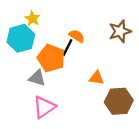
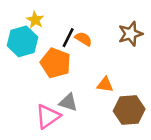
black line: (67, 48) -> (68, 38), moved
gray triangle: (37, 78) -> (68, 102), moved

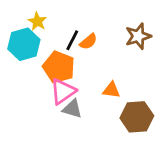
orange semicircle: (83, 39) -> (88, 42), turned 108
pink triangle: (48, 116) -> (63, 91), moved

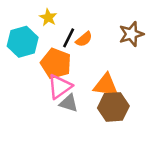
yellow star: (37, 21) -> (48, 17), moved
orange triangle: (111, 90) -> (106, 85), size x1.5
brown hexagon: (137, 117) -> (113, 107), moved

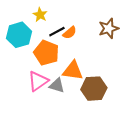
black line: (69, 38) -> (57, 32), turned 35
orange triangle: (106, 85) -> (73, 71), moved
pink triangle: (60, 87) -> (38, 81), moved

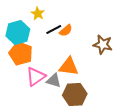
brown star: (109, 28) -> (103, 45), moved, turned 30
orange pentagon: (46, 53) -> (21, 54), moved
brown hexagon: (94, 89) -> (75, 95), moved

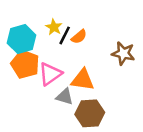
yellow star: (38, 14) -> (54, 27), moved
black line: (54, 30) -> (65, 35), turned -35
pink triangle: (36, 77) -> (50, 74), moved

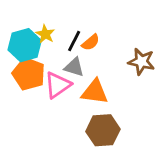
yellow star: (54, 27) -> (45, 34), moved
gray triangle: (65, 97) -> (74, 67), moved

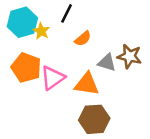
black line: (74, 41) -> (67, 13), moved
cyan hexagon: (25, 45) -> (22, 22), moved
gray triangle: (74, 67) -> (107, 63), moved

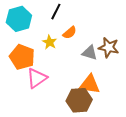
yellow star: (41, 31) -> (50, 42), moved
pink triangle: (53, 78) -> (37, 78), moved
orange triangle: (87, 84) -> (90, 84), moved

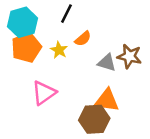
orange pentagon: (22, 57) -> (26, 48), moved, turned 30

